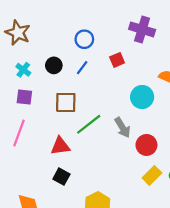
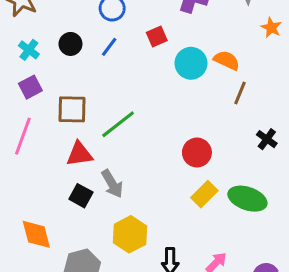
purple square: (24, 97) -> (30, 87), turned -35
cyan circle: (142, 97) -> (191, 63), moved
brown square: (66, 102) -> (72, 109), moved
gray arrow: (122, 128) -> (112, 184), moved

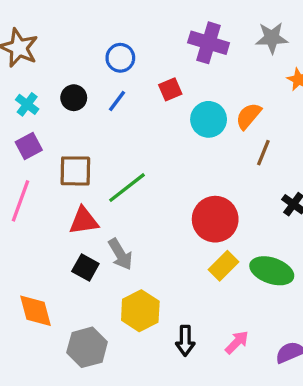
orange semicircle: (227, 60) -> (248, 116), turned -75
red circle: (197, 153) -> (215, 219), size x1.4

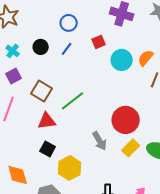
brown square: (75, 171) -> (42, 91), turned 30
gray arrow: (120, 254) -> (100, 141), moved
yellow hexagon: (140, 311) -> (70, 168), moved

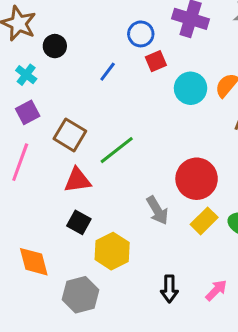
blue circle: (69, 23) -> (141, 34), moved
black circle: (41, 47) -> (55, 46), moved

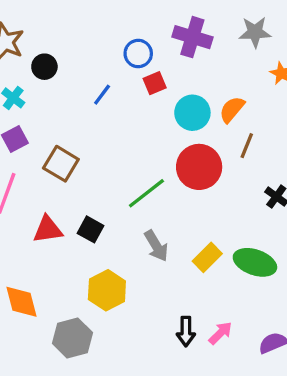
green line: (117, 150) -> (146, 193), moved
red circle: (197, 179) -> (199, 167), moved
red triangle: (77, 180) -> (48, 229), moved
black square: (79, 222) -> (91, 229), moved
black arrow: (169, 289) -> (186, 331), moved

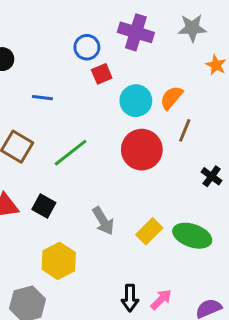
blue line: (102, 95) -> (42, 98), moved, turned 60
green line: (146, 193) -> (71, 153), moved

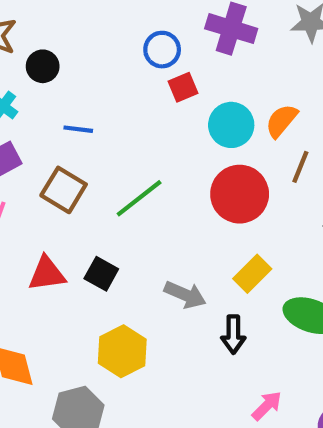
blue line: (42, 98) -> (78, 129), moved
gray arrow: (103, 221) -> (185, 295), turned -36
yellow rectangle: (149, 231) -> (252, 274), moved
black arrow: (130, 298) -> (233, 334), moved

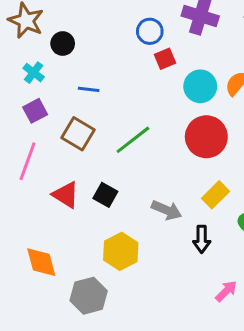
red triangle: (47, 274) -> (66, 195), turned 40

